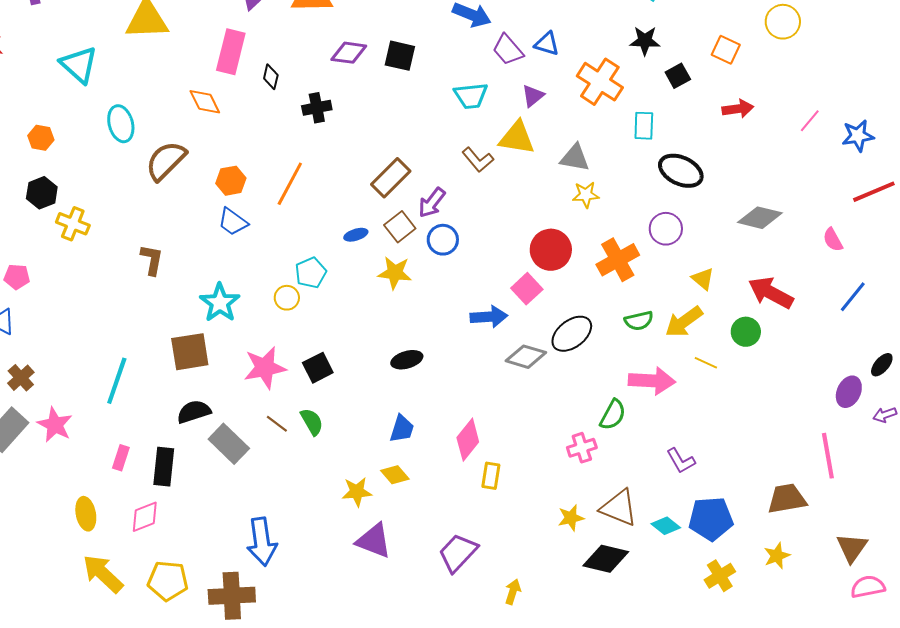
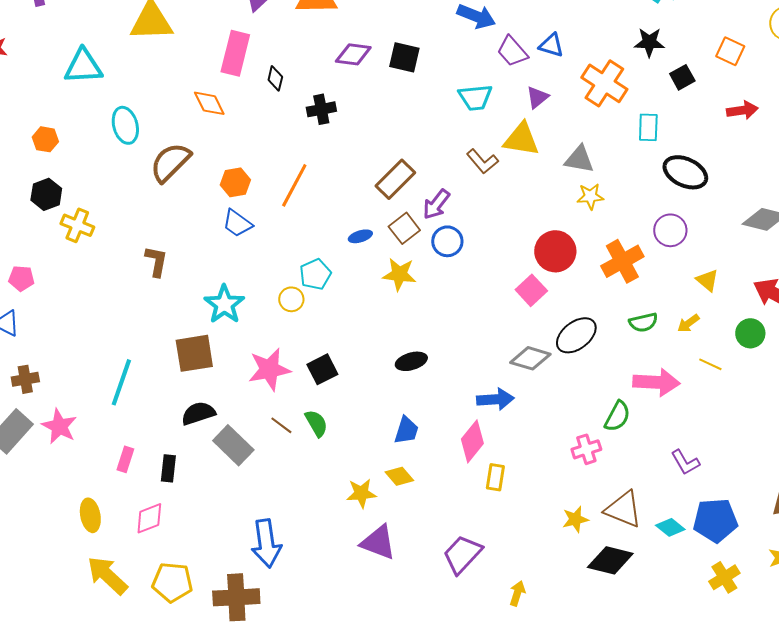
cyan triangle: (79, 65) -> (83, 66), turned -45
blue arrow: (489, 317) -> (495, 399), moved
yellow arrow: (684, 322) -> (688, 323), size x0.6
brown cross: (21, 378) -> (25, 379), turned 32
black rectangle: (164, 467) -> (168, 468), size x0.7

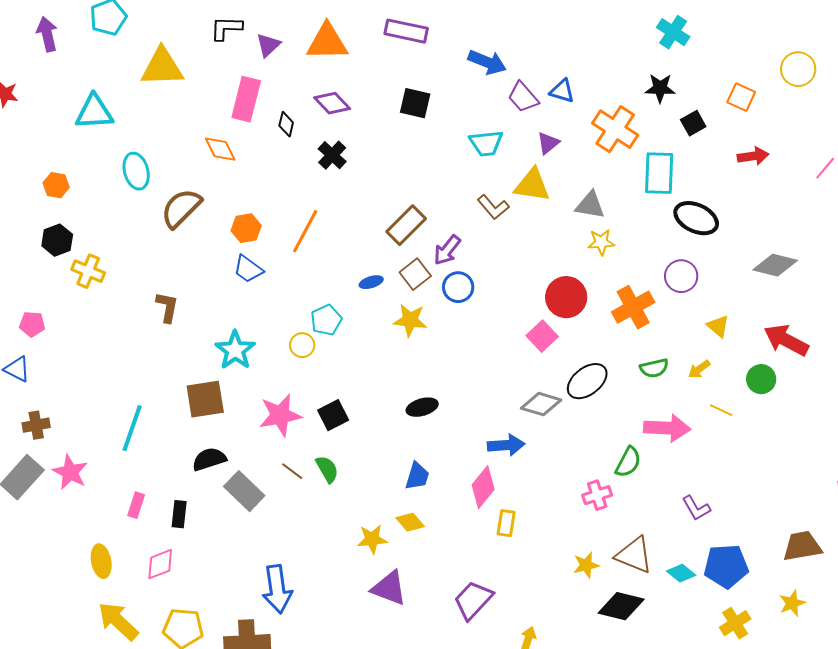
purple diamond: (353, 54) -> (332, 103), moved, turned 39
black cross: (321, 109) -> (332, 155), turned -36
cyan rectangle: (648, 127) -> (659, 173), size x1.5

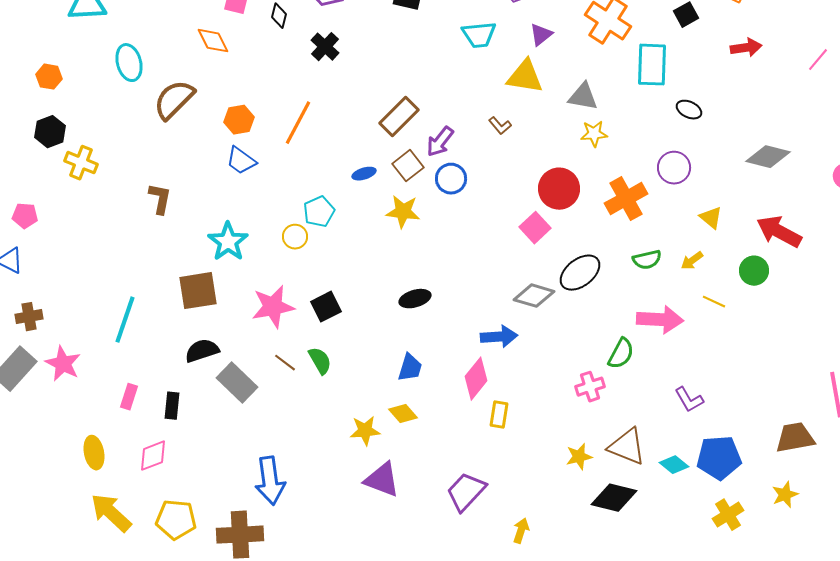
brown L-shape: (493, 207) -> (500, 126), moved, size x0.7
black ellipse: (696, 218) -> (689, 110), size x0.6

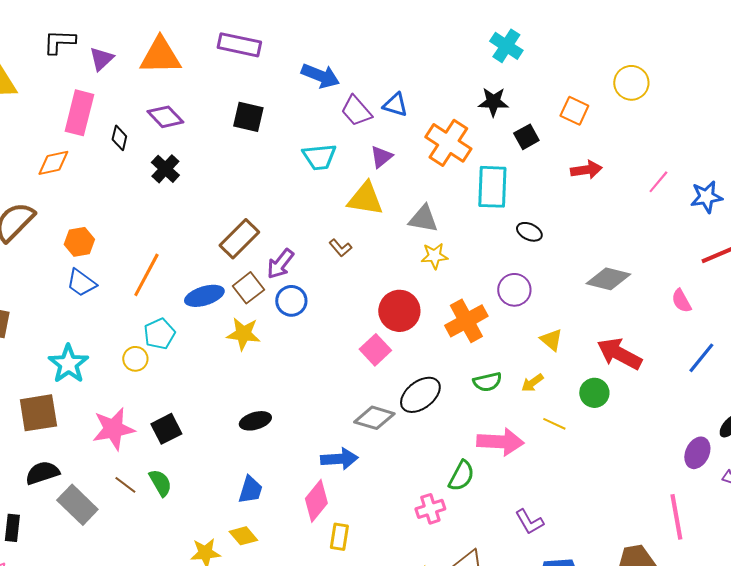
orange diamond: (213, 41) -> (53, 163), turned -76
orange line: (298, 123) -> (146, 275), moved
blue ellipse: (364, 174) -> (204, 296), size x1.6

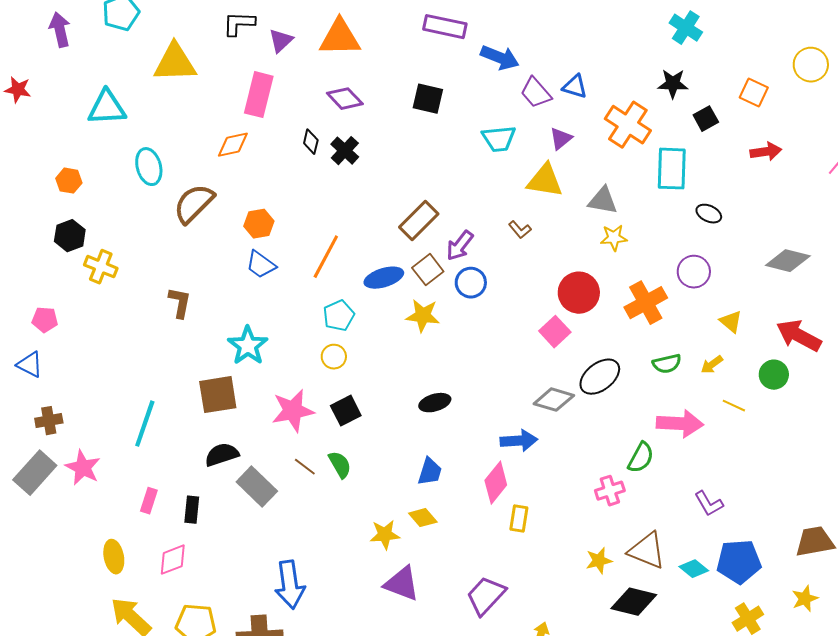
purple rectangle: (239, 45) -> (445, 27), moved
black diamond: (119, 138) -> (311, 142), moved
yellow circle: (135, 359) -> (334, 357), moved

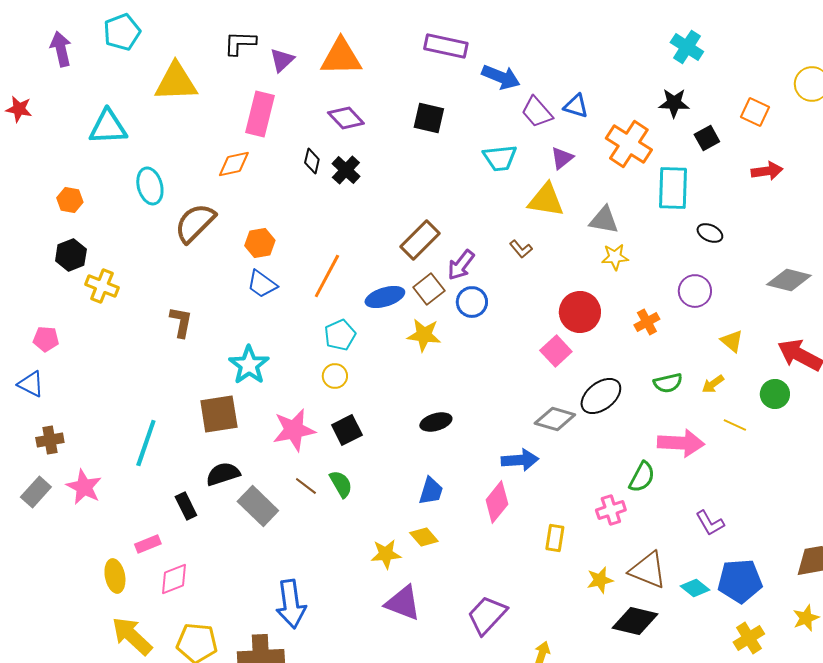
orange cross: (646, 303) -> (647, 322), size x0.6
gray rectangle: (35, 473) -> (36, 492), size x0.7
pink rectangle: (149, 501) -> (148, 544), moved, turned 50
black rectangle: (192, 510) -> (186, 506), moved, turned -32
yellow rectangle: (519, 519) -> (555, 538), moved

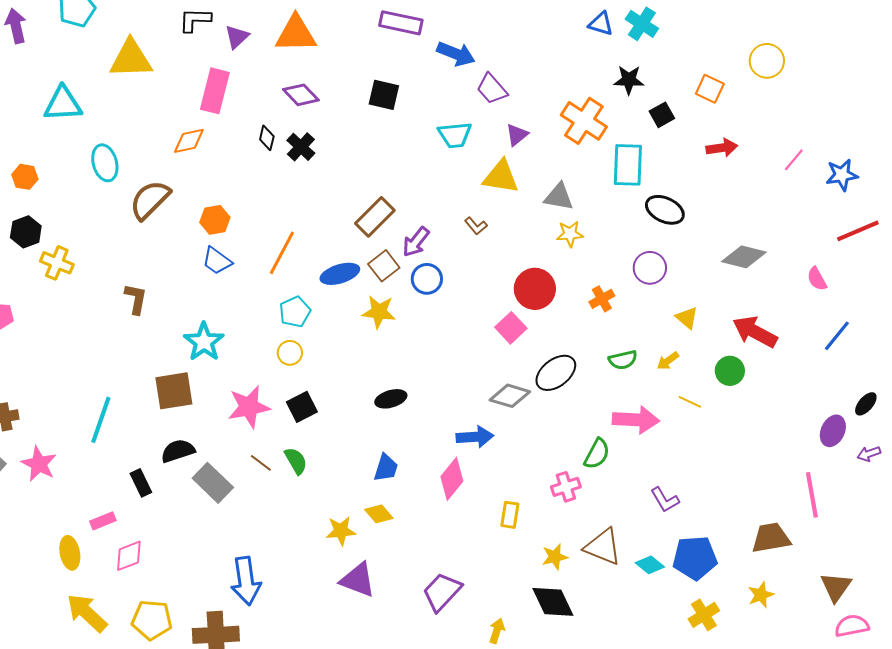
blue triangle: (576, 106) -> (601, 24), moved
black ellipse: (710, 233) -> (665, 210), size x1.5
black diamond: (635, 621) -> (553, 602), moved, turned 51

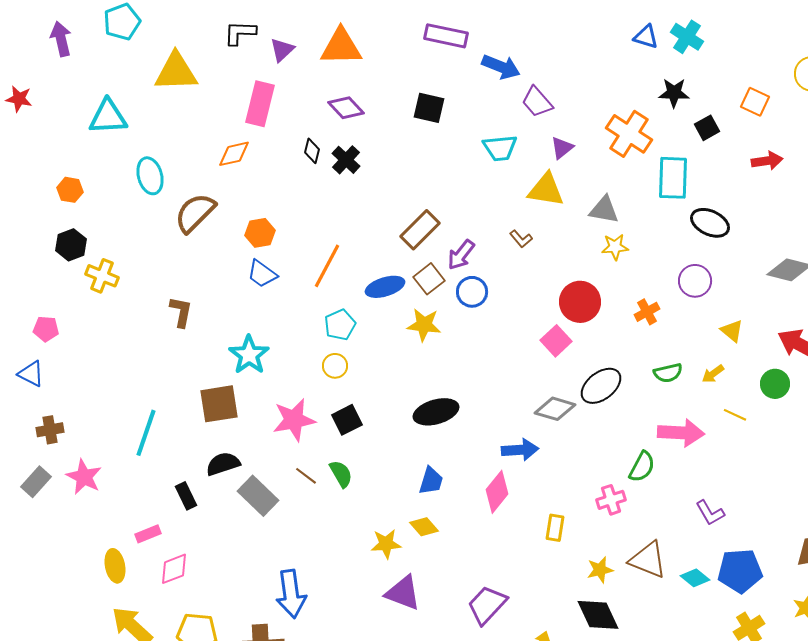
black ellipse: (391, 399) -> (436, 412), size x1.4

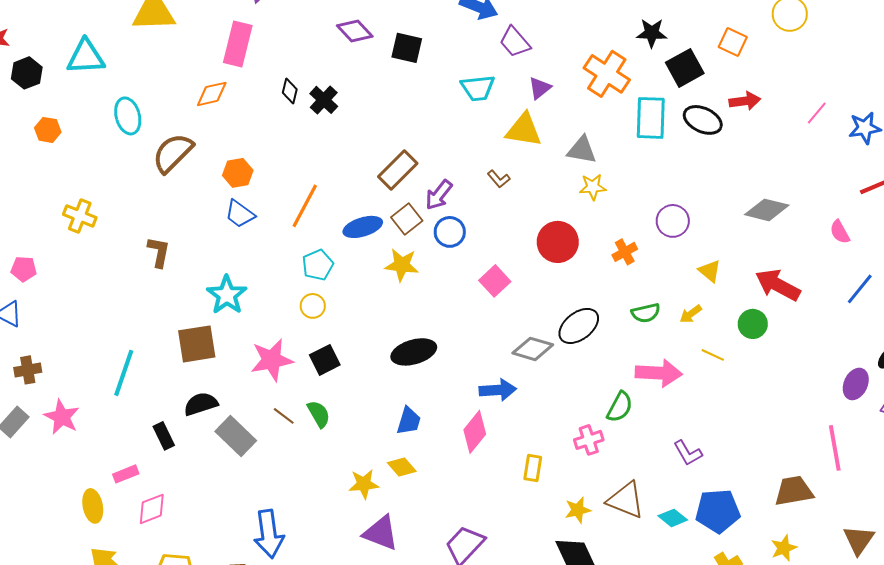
purple diamond: (346, 108) -> (355, 31), moved
black square: (707, 128) -> (685, 68), size x1.5
black ellipse: (710, 223) -> (703, 120), moved
black hexagon: (71, 245) -> (27, 73), moved
pink square: (556, 341) -> (495, 281), moved

